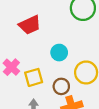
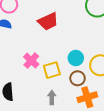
cyan circle: (59, 53) -> (76, 58), moved

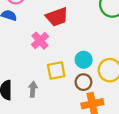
pink cross: (31, 61) -> (40, 41), moved
gray arrow: (52, 97) -> (33, 89), moved

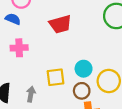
pink cross: (40, 41) -> (19, 48), moved, turned 35

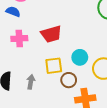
red trapezoid: (60, 24) -> (51, 34), moved
brown circle: (82, 91) -> (69, 80), moved

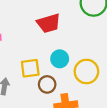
red trapezoid: (51, 34) -> (49, 23), moved

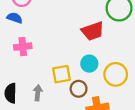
red trapezoid: (49, 23) -> (93, 31), moved

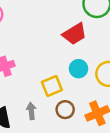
brown circle: (79, 89) -> (65, 110), moved

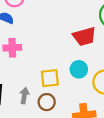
brown circle: (65, 110) -> (47, 102), moved

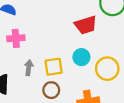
gray arrow: (24, 96) -> (29, 68), moved

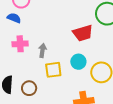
gray arrow: (29, 68) -> (42, 50), moved
brown circle: (51, 90) -> (29, 88), moved

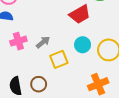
gray arrow: (42, 50) -> (43, 42), turned 56

